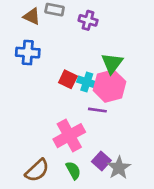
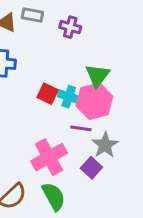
purple square: (101, 161) -> (91, 168), moved
gray star: (119, 168) -> (105, 145), moved
green semicircle: (73, 170) -> (54, 196), size x1.4

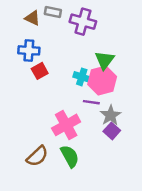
purple cross: (70, 27) -> (83, 22), size x1.5
red square: (48, 94) -> (40, 71), moved, turned 35
purple square: (91, 168) -> (112, 131), moved

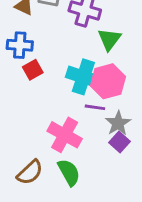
green triangle: (105, 60) -> (109, 39), moved
cyan cross: (82, 77) -> (83, 77), size x1.6
pink cross: (66, 125) -> (65, 135), turned -32

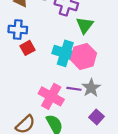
purple line: (95, 107) -> (74, 89), moved
purple square: (120, 142) -> (97, 117), moved

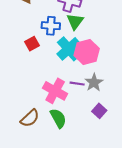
green triangle: (85, 25) -> (75, 22), moved
blue cross: (18, 30) -> (51, 26), moved
cyan cross: (65, 53) -> (69, 49), turned 30

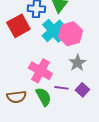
red square: (32, 44) -> (18, 26), size x1.6
purple line: (77, 84) -> (61, 88), moved
brown semicircle: (30, 118) -> (16, 97), turned 36

